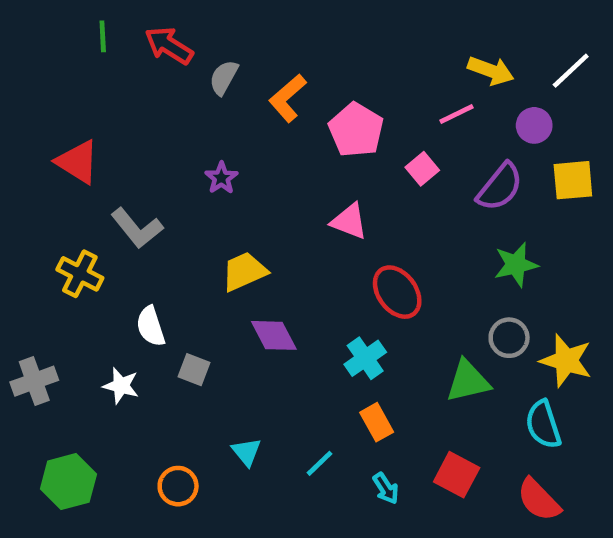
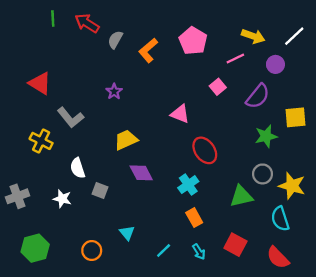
pink pentagon: (356, 130) -> (193, 41), moved
yellow square: (573, 180) -> (295, 117), moved
cyan line: (320, 463) -> (164, 251), moved

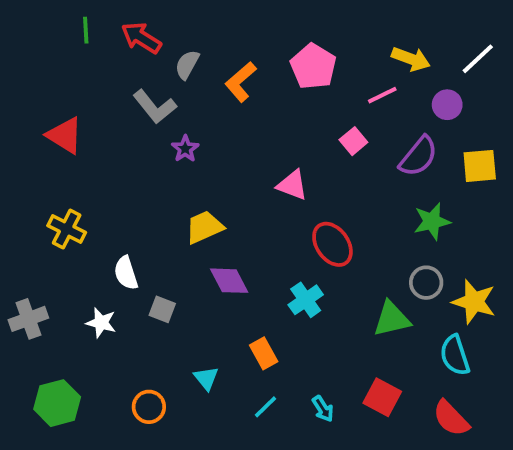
gray L-shape: (71, 117) -> (155, 107), moved
yellow square: (295, 117) -> (480, 166), moved
orange rectangle: (194, 218) -> (264, 353), moved

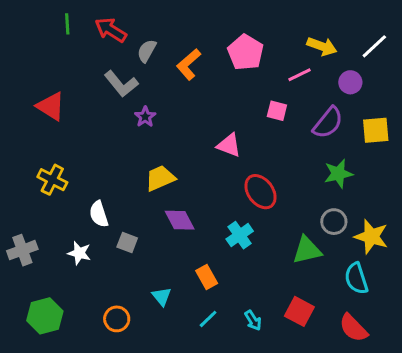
pink square: (353, 141) -> (277, 111), turned -36

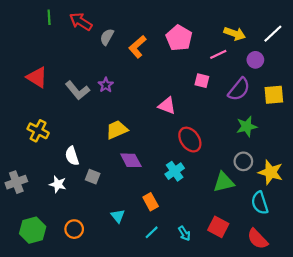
gray L-shape: (121, 84) -> (77, 90), moved
orange circle: (117, 319) -> (74, 229), moved

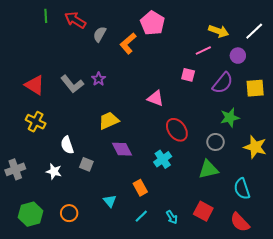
pink pentagon: (179, 38) -> (152, 23), moved
red triangle: (37, 77) -> (35, 85), moved
gray circle: (243, 161) -> (216, 142), moved
yellow star: (271, 172) -> (255, 147), moved

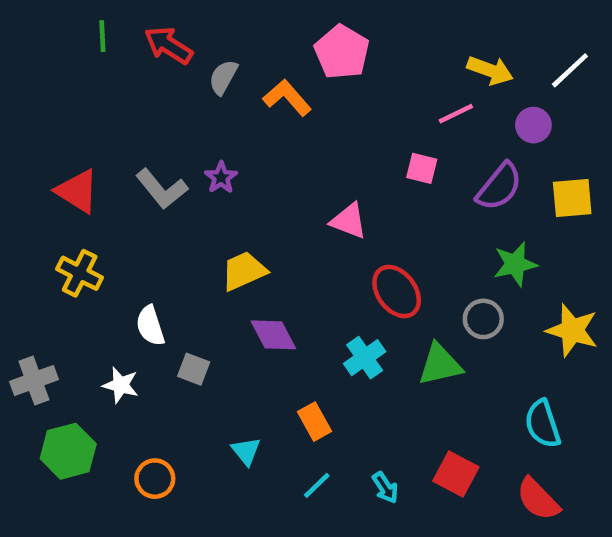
orange L-shape: (128, 43) -> (287, 98), turned 90
green triangle: (208, 169) -> (440, 365), moved
green hexagon: (30, 214) -> (68, 451), moved

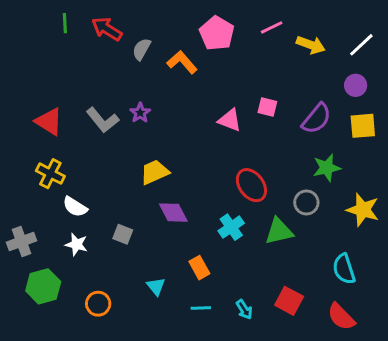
pink line: (456, 114) -> (272, 27), moved
purple circle: (533, 125) -> (356, 85), moved
pink triangle: (349, 221) -> (230, 120), moved
white semicircle: (150, 326) -> (75, 207), moved, turned -40
cyan line: (317, 485) -> (201, 308), turned 42

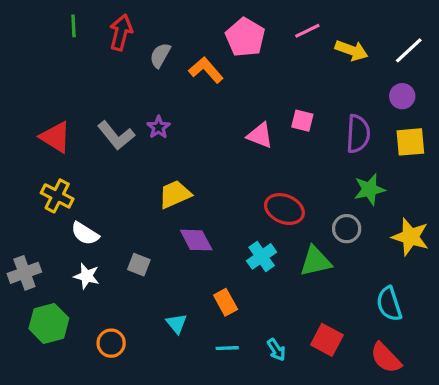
red arrow: (107, 29) -> (121, 32), turned 72
purple semicircle: (317, 119) -> (358, 134), turned -36
red ellipse: (251, 185) -> (284, 209), turned -32

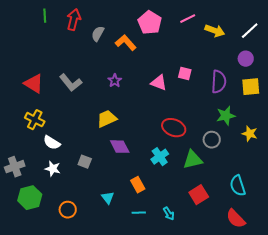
purple star: (159, 127) -> (115, 81), moved
yellow star: (410, 237) -> (250, 134), moved, size x0.7
red square: (327, 340) -> (199, 195), moved, turned 30

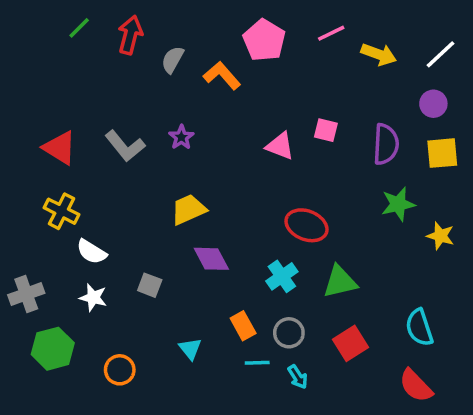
green line: (45, 16) -> (79, 28), turned 48
purple star: (115, 81) -> (181, 137), moved
gray circle: (212, 140) -> (289, 333), moved
cyan line: (139, 213) -> (257, 363), moved

